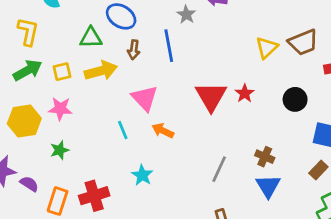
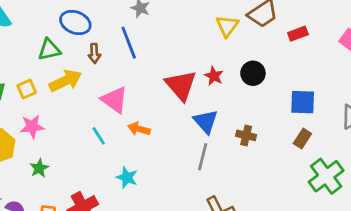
black circle: (295, 99) -> (253, 73), moved
blue triangle: (268, 186) -> (206, 121), moved

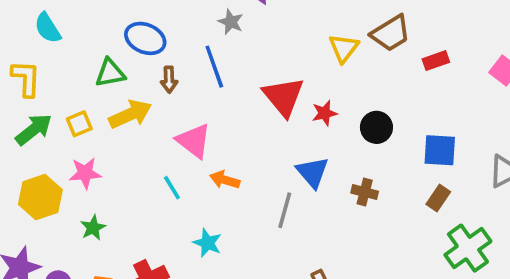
black circle: (253, 73) -> (376, 127), moved
red star: (214, 76) -> (325, 113), turned 30
red triangle: (181, 85) -> (283, 97), moved
gray line: (203, 157) -> (285, 210), moved

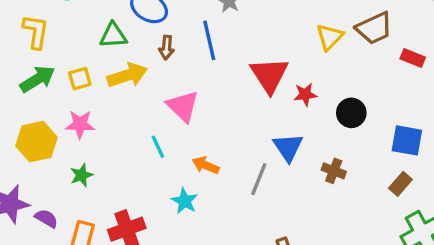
red rectangle: (436, 61) -> (413, 58), turned 35
orange arrow: (225, 180) -> (206, 165), moved

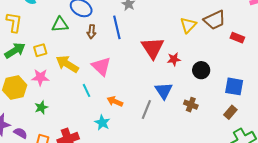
yellow arrow: (127, 75) -> (67, 64), moved, turned -130

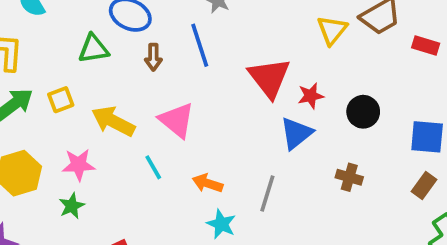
pink star: (40, 77) -> (79, 165), moved
blue triangle: (164, 91) -> (296, 133), moved, turned 30
cyan star: (102, 123) -> (221, 224), moved

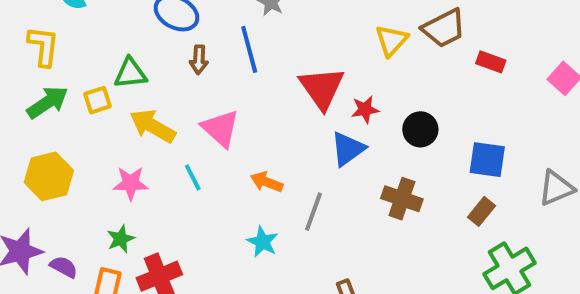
green triangle: (93, 49) -> (130, 73), moved
pink star: (79, 165) -> (131, 183), moved
brown cross: (349, 177) -> (402, 199), size x1.4
orange arrow: (208, 183) -> (267, 182), moved
green star: (72, 206) -> (121, 239), moved

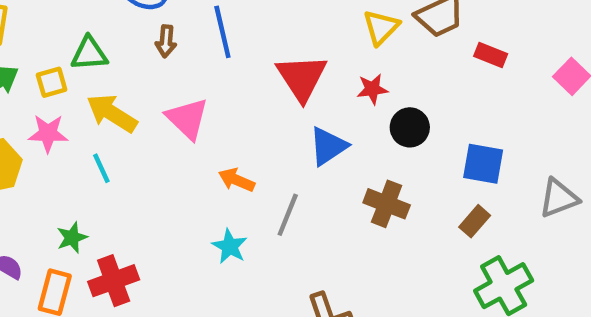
red star: (365, 109) -> (372, 89), moved
cyan line: (193, 177) -> (101, 168), moved
pink star: (131, 183) -> (48, 133), moved

